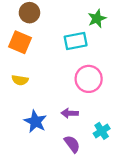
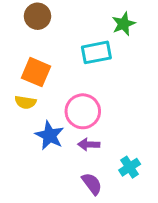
orange square: (20, 42) -> (36, 72), moved
pink circle: (89, 79) -> (83, 111), moved
blue star: (35, 121) -> (50, 135), moved

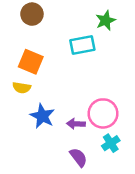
pink circle: (83, 111) -> (103, 113), moved

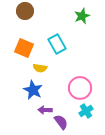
cyan rectangle: (82, 45) -> (57, 44), moved, turned 72
yellow semicircle: (22, 88) -> (40, 68), moved
purple arrow: (76, 124) -> (45, 110), moved

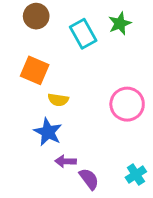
cyan rectangle: (57, 44) -> (83, 34), moved
pink circle: (80, 88) -> (127, 104), moved
cyan cross: (86, 111) -> (136, 175), moved

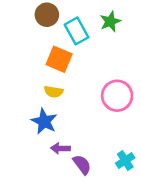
brown circle: (36, 16) -> (47, 15), moved
orange square: (35, 70) -> (59, 59), moved

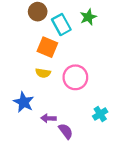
pink circle: (117, 96) -> (75, 77), moved
blue star: (44, 121) -> (24, 102), moved
cyan cross: (125, 161) -> (100, 114), moved

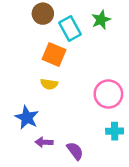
pink circle: (75, 77) -> (108, 94), moved
cyan cross: (100, 114) -> (115, 131), turned 32
purple arrow: (48, 118) -> (44, 142), moved

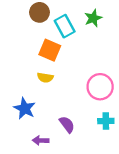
purple arrow: (44, 142) -> (41, 140), moved
purple semicircle: (75, 151) -> (67, 124), moved

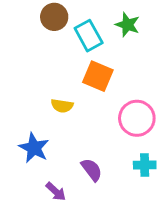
green star: (93, 18) -> (128, 25), turned -30
orange square: (50, 50) -> (98, 76), moved
purple arrow: (41, 140) -> (56, 192), turned -140

